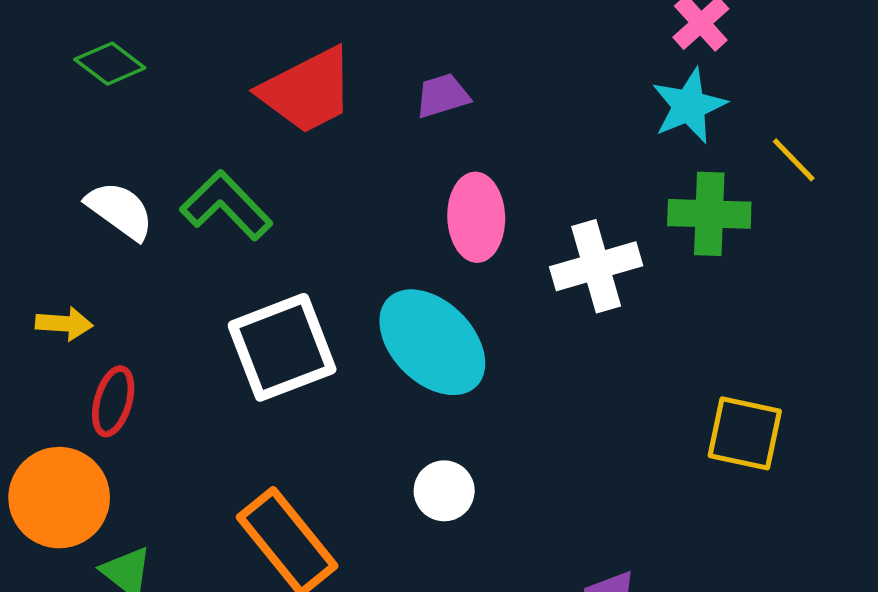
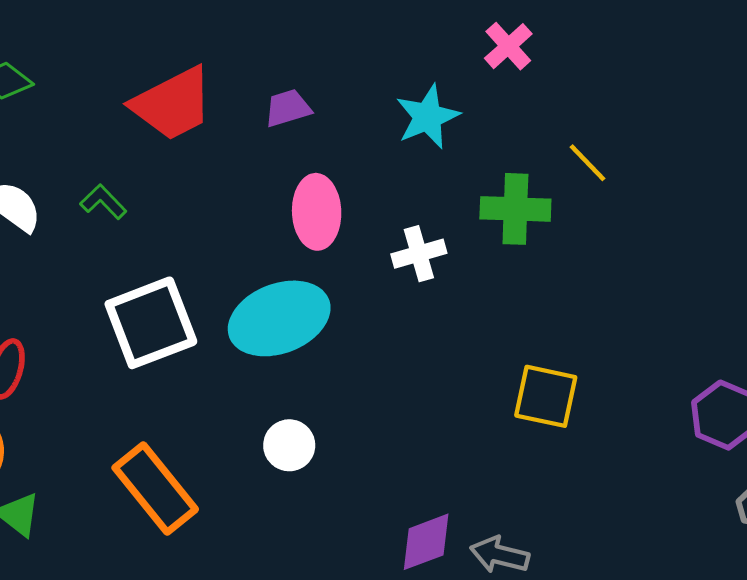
cyan star: (689, 106) -> (428, 117), moved
green L-shape: (226, 205) -> (103, 202), size x0.6
white cross: (596, 266) -> (419, 254), size x0.7
cyan ellipse: (432, 342) -> (279, 318), turned -66

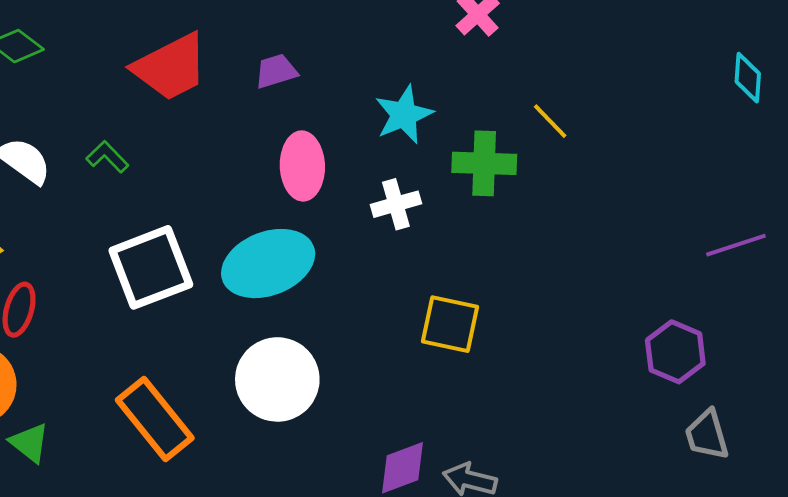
cyan star: (428, 117) -> (404, 115), moved
yellow square: (546, 396) -> (450, 324), moved
white circle: (289, 445) -> (277, 379), size x1.8

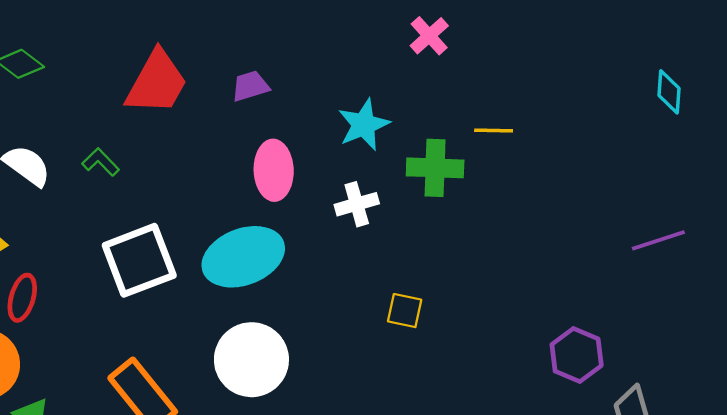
red trapezoid: (171, 67) -> (157, 83), turned -34
yellow line: (550, 121) -> (494, 130), turned -45
yellow square: (450, 324) -> (405, 311), size x0.7
purple hexagon: (675, 352) -> (577, 355), moved

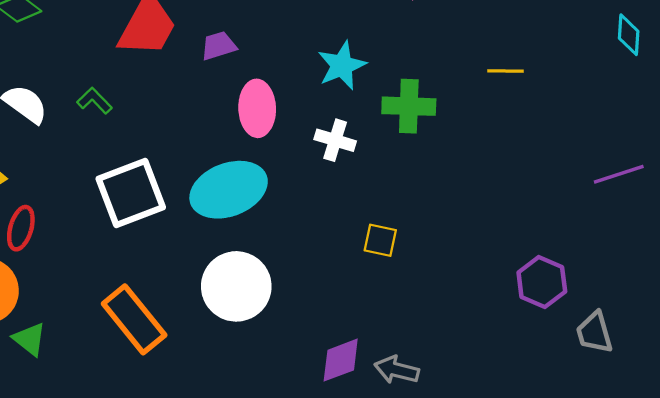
purple trapezoid: (250, 86) -> (219, 46), moved
yellow line: (494, 130) -> (506, 71), moved
white cross: (357, 204) -> (335, 140), turned 33

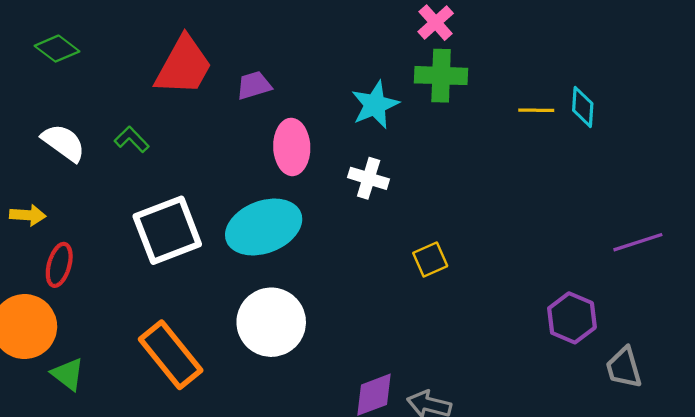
cyan diamond: (629, 35) -> (583, 107), moved
green cross: (409, 106) -> (441, 76), moved
purple line: (619, 174) -> (638, 242), moved
yellow square: (380, 240) -> (430, 259), moved, turned -36

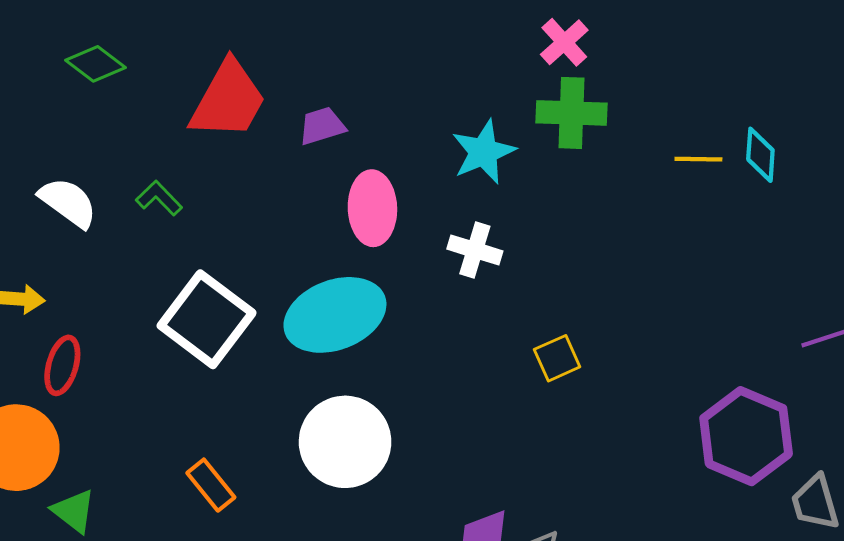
green diamond: (57, 49) -> (95, 64), moved
white square: (167, 230) -> (207, 319), turned -32
purple hexagon: (572, 318) -> (746, 436), size x1.4
orange rectangle: (171, 355) -> (211, 485), size x0.6

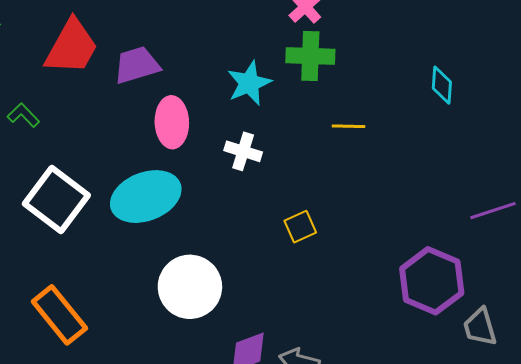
purple trapezoid: (322, 126) -> (137, 65), size x1.4
yellow line: (698, 159) -> (348, 126), moved
white circle: (345, 442) -> (190, 287), moved
orange rectangle: (211, 485) -> (59, 315), size x1.6

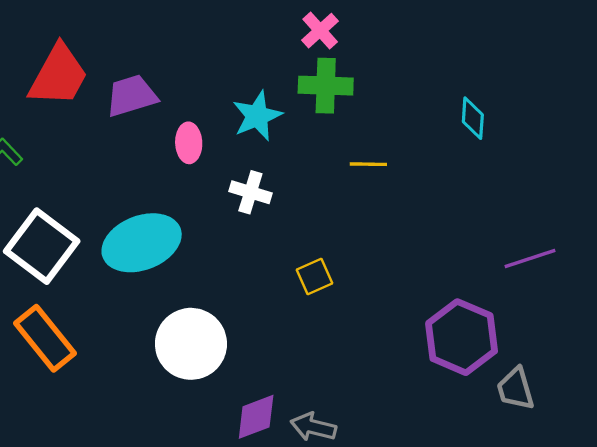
pink ellipse: (172, 122) -> (189, 143), moved, size x0.7
orange rectangle: (59, 315) -> (45, 338), moved

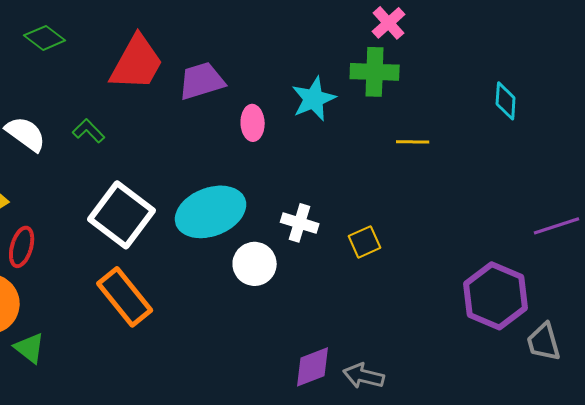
pink cross: (320, 31) -> (389, 23), moved
white cross: (250, 192) -> (300, 223), moved
white circle: (191, 344) -> (255, 264), moved, size x0.7

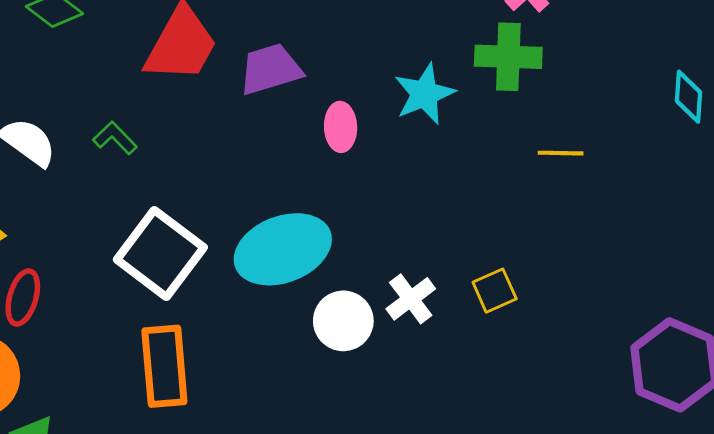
white cross: (300, 223) -> (411, 299), moved, turned 36
orange rectangle: (125, 297) -> (164, 366), turned 34

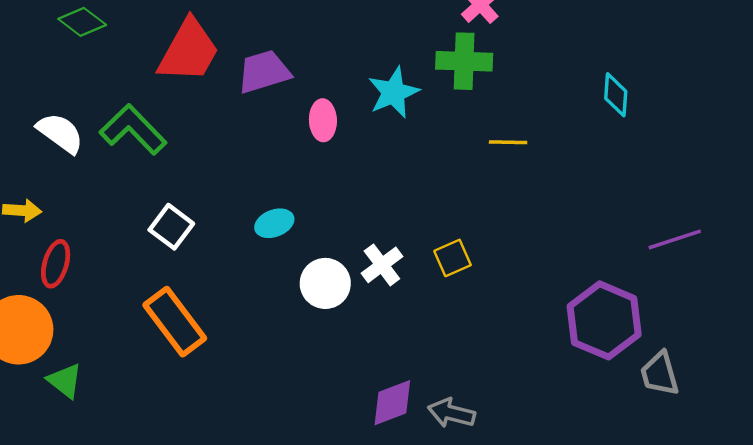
green L-shape: (115, 138) -> (133, 130), size x1.8
cyan ellipse: (283, 249) -> (274, 223), size x0.5
white square: (160, 253) -> (171, 227), size x0.6
orange rectangle: (164, 366) -> (175, 322), turned -32

